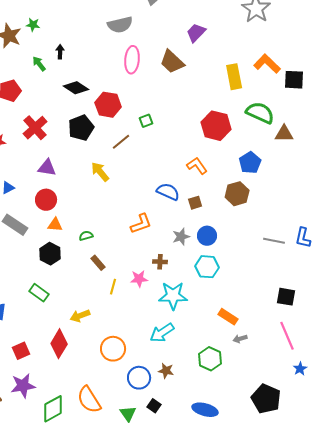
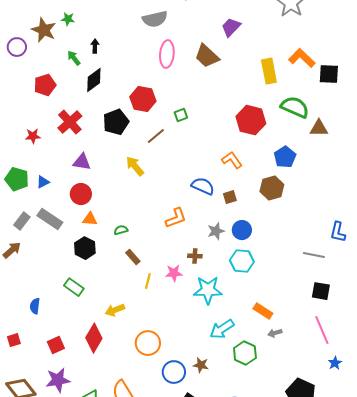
black diamond: (76, 88) -> (94, 80), moved, turned -70
gray line: (274, 241) -> (314, 255), moved
cyan arrow: (162, 333) -> (222, 329), moved

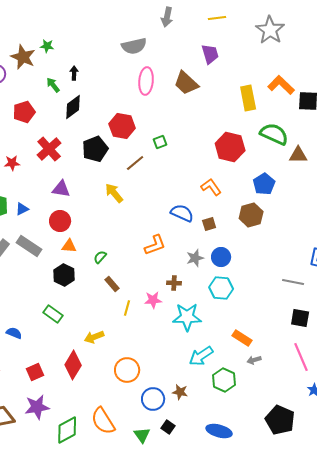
purple trapezoid: (231, 27) -> (210, 54), turned 120
green semicircle: (121, 230) -> (100, 257), turned -32
blue semicircle: (35, 306) -> (14, 333), turned 105

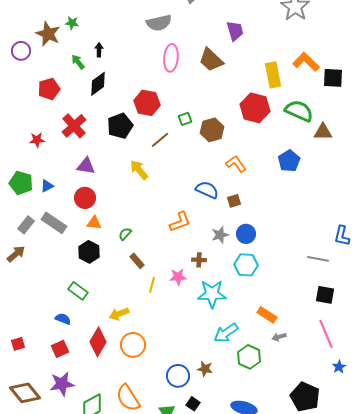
red hexagon: (230, 147) -> (255, 108), moved
brown hexagon: (251, 215) -> (212, 130), moved
blue semicircle: (14, 333) -> (63, 319), moved
orange circle: (127, 370) -> (133, 345), moved

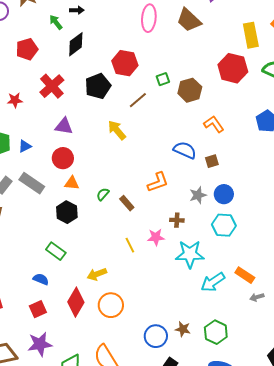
black arrow: (99, 50) -> (77, 10), turned 88
brown rectangle: (137, 261) -> (127, 203), moved
yellow line: (152, 285) -> (130, 245), turned -42
cyan arrow: (226, 333) -> (213, 282), moved
green hexagon: (249, 357) -> (216, 332), moved

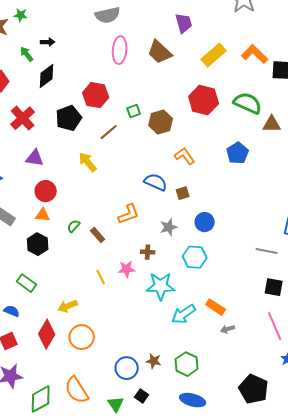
yellow rectangle: (251, 35) -> (214, 55), moved, turned 60
red circle: (63, 158) -> (46, 191), moved
blue circle: (224, 194) -> (205, 222), moved

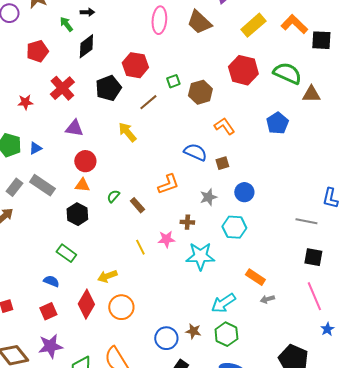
cyan arrow: (184, 314) -> (223, 303), moved

